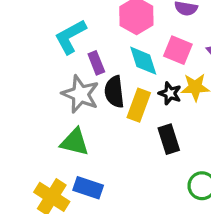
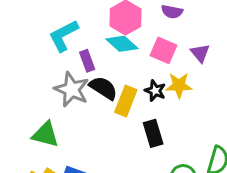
cyan diamond: (143, 61) -> (122, 44), moved, turned -32
black semicircle: (114, 92) -> (103, 88), turned 128
green triangle: (75, 142) -> (45, 134), moved

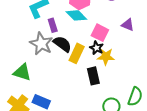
pink square: (163, 50) -> (100, 33), moved
purple triangle: (200, 53) -> (128, 25), turned -32
yellow star: (179, 85) -> (106, 57), moved

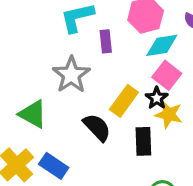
cyan diamond: (76, 15) -> (162, 45), moved, turned -65
purple rectangle: (53, 25) -> (106, 41), moved
black semicircle: (62, 44) -> (97, 127), moved

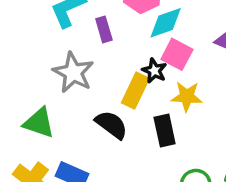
black star: (157, 98) -> (154, 71), moved

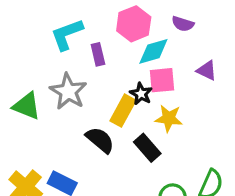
pink square: (177, 54) -> (162, 80), turned -36
green triangle: (39, 123) -> (27, 106), moved
black rectangle: (165, 130) -> (147, 148), turned -32

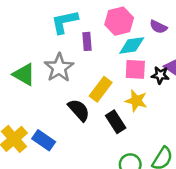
black star: (141, 94) -> (160, 75), moved, turned -30

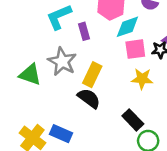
yellow rectangle: (101, 89) -> (92, 75), moved
black rectangle: (116, 122) -> (133, 120), moved

